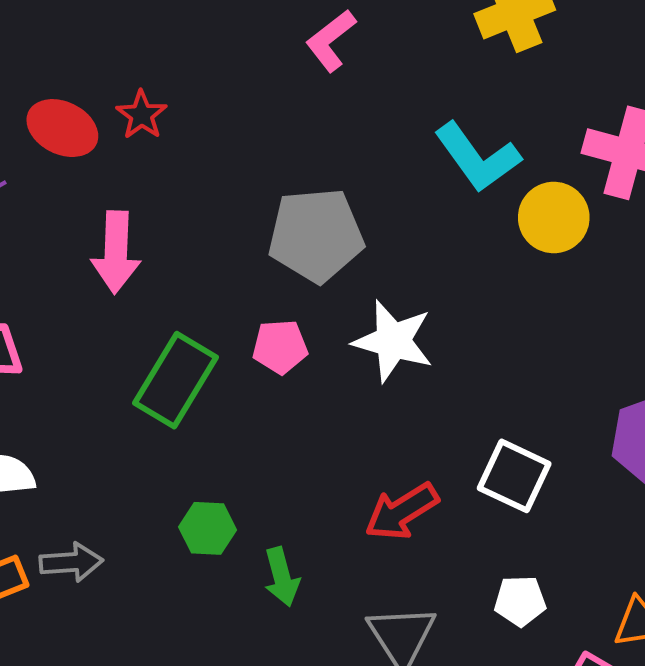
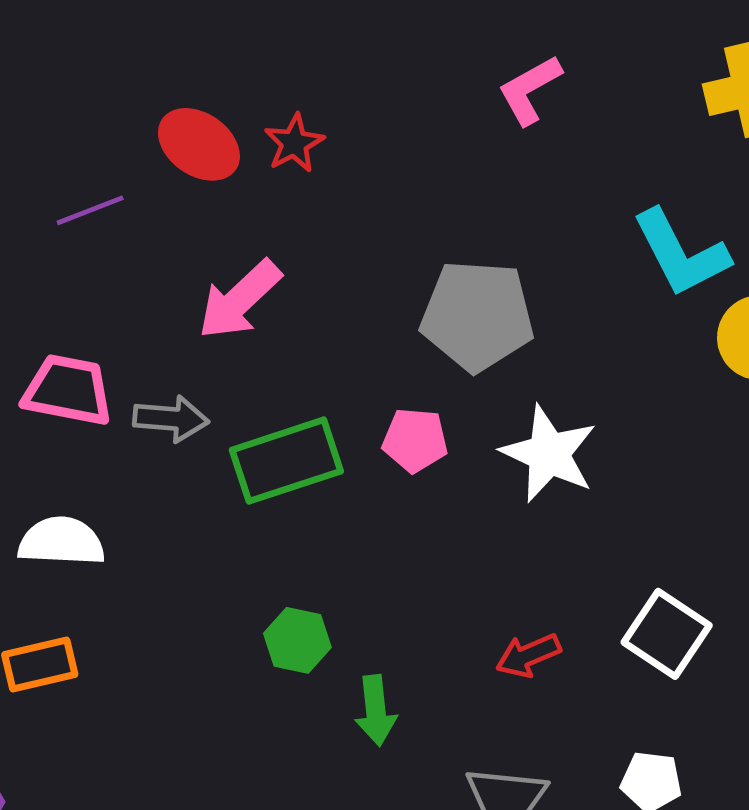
pink arrow: (116, 252) -> (239, 300), turned 36
green rectangle: (175, 380) -> (286, 461), turned 32
red arrow: (402, 511) -> (528, 655), size x0.7
gray arrow: (71, 562) -> (171, 419), moved

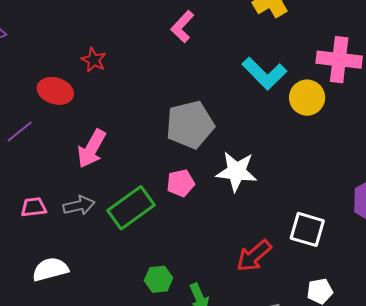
red star: (294, 143) -> (94, 60), moved
pink trapezoid: (68, 390) -> (34, 207), size x0.7
red arrow: (528, 655) -> (254, 256), size x1.4

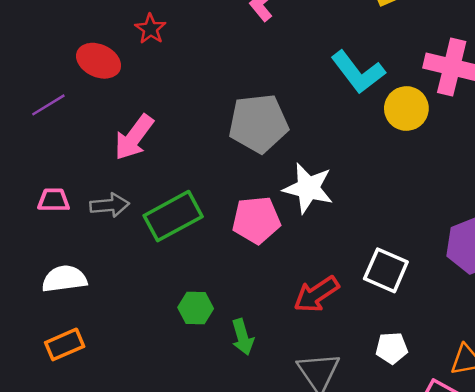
pink pentagon: (181, 183) -> (256, 220), moved, size x1.4

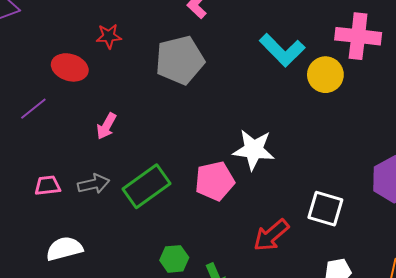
red star: (150, 29) -> (109, 36), turned -30
gray pentagon: (258, 123) -> (180, 60), moved
pink arrow: (134, 137) -> (106, 126), size x0.7

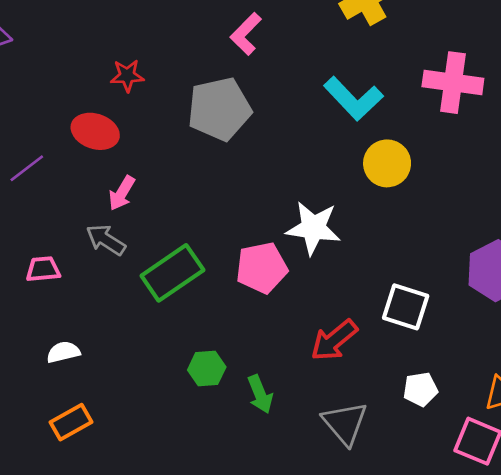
red ellipse: (70, 67) -> (95, 131), moved
yellow circle: (325, 75) -> (387, 163), moved
gray arrow: (94, 184) -> (106, 240), moved, turned -136
white semicircle: (64, 249) -> (63, 352), size x0.7

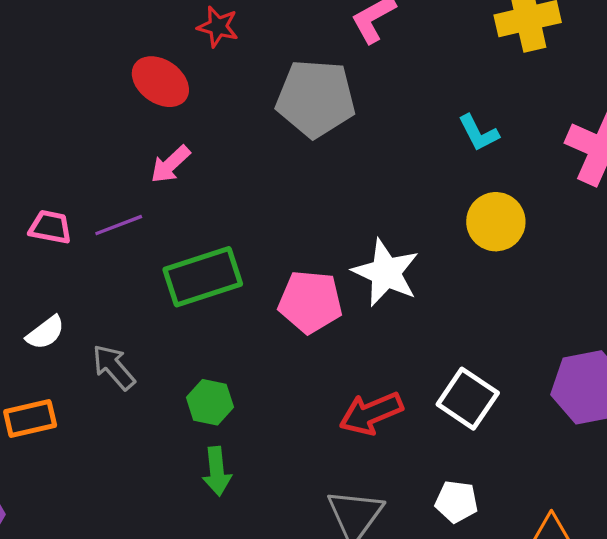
cyan L-shape: (353, 99) -> (478, 133), size x0.6
purple line: (27, 168) -> (119, 225), moved
gray arrow: (106, 240) -> (114, 367), moved
white semicircle: (63, 352) -> (45, 333), turned 140
green arrow: (260, 394) -> (217, 471), moved

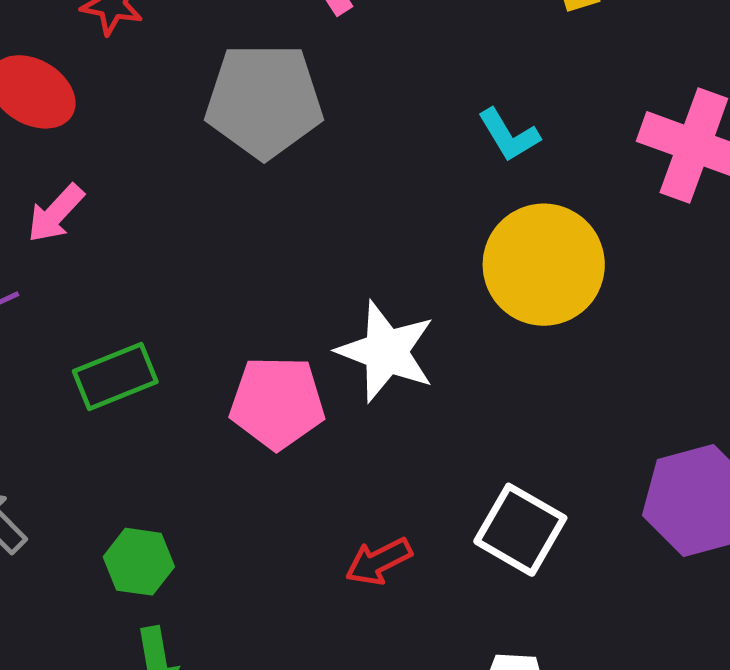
yellow circle: (496, 222) -> (544, 265), size x1.4
green rectangle: (203, 277) -> (115, 377), size x0.7
red arrow: (371, 413) -> (379, 561), size x0.7

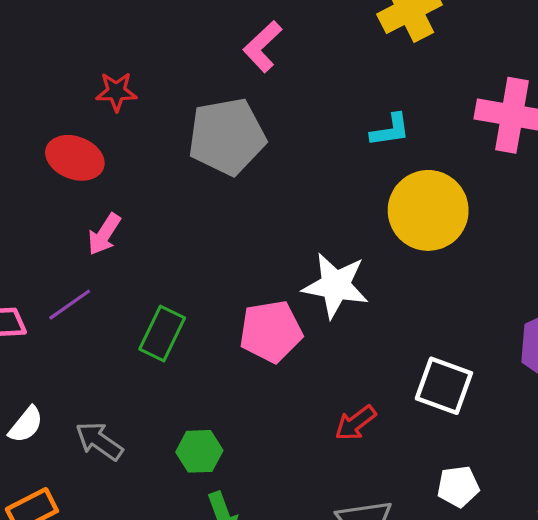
cyan L-shape: (509, 135) -> (390, 130), turned -57
green rectangle: (115, 377) -> (162, 334), turned -32

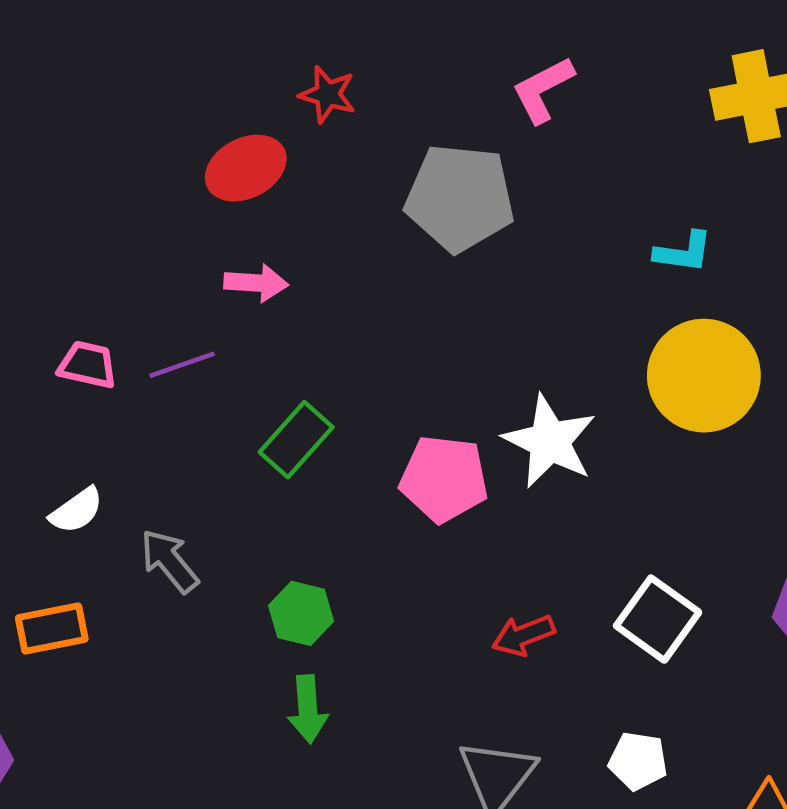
red ellipse: (75, 158) -> (246, 168), turned -64
pink arrow: (104, 234) -> (256, 283), turned -135

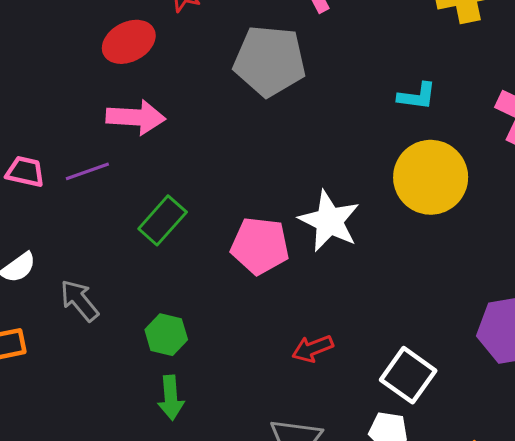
pink arrow: (256, 283) -> (136, 117), size x1.4
white square: (658, 619) -> (408, 375), moved

